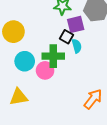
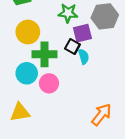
yellow circle: (13, 32) -> (28, 32), moved
green cross: (53, 56) -> (45, 54), moved

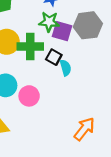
purple square: (82, 33) -> (62, 31), moved, turned 30
green cross: (45, 54) -> (30, 46), moved

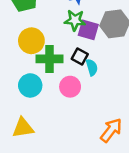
green cross: (30, 46) -> (50, 59), moved
pink circle: (29, 96) -> (70, 87), moved

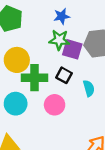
cyan semicircle: (92, 67) -> (89, 88), moved

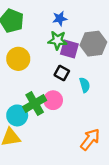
green cross: (34, 78) -> (35, 103), moved, turned -30
cyan circle: (16, 104) -> (17, 115), moved

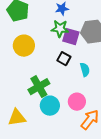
pink circle: (53, 100) -> (77, 102), moved
cyan circle: (17, 115) -> (50, 106), moved

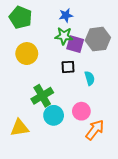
black square: (64, 59) -> (68, 67), turned -32

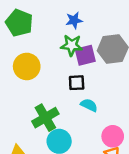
purple square: (75, 44) -> (85, 55), turned -30
cyan semicircle: (90, 78) -> (89, 105), moved, turned -48
pink circle: (81, 111) -> (113, 136), moved

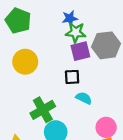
green star: (72, 45) -> (76, 32), moved

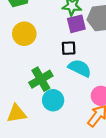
cyan semicircle: (84, 98) -> (80, 68), size x1.5

